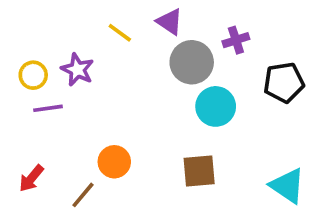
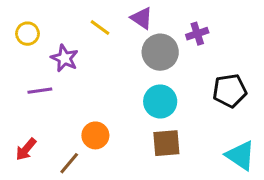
yellow circle: (33, 75) -> (27, 34), moved
black pentagon: (284, 83) -> (230, 91), moved
cyan circle: (216, 106) -> (160, 101), moved

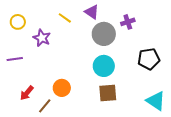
purple line: (40, 91) -> (15, 59), moved
red arrow: (26, 149) -> (27, 93), moved

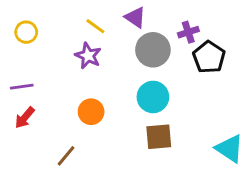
purple star: (42, 38) -> (88, 56), moved
black pentagon: (149, 59) -> (209, 57), moved, turned -30
orange circle: (62, 88) -> (91, 112), moved
red arrow: (27, 93) -> (25, 118), moved

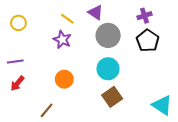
purple cross: (188, 32) -> (144, 16), moved
brown square: (159, 137) -> (112, 97), turned -30

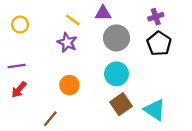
purple triangle: (96, 13) -> (103, 13), turned -35
cyan triangle: (162, 105) -> (155, 110), moved

